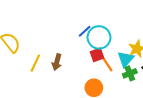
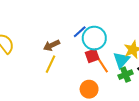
brown arrow: (57, 62) -> (52, 45), moved, turned 49
yellow line: (35, 63) -> (51, 64), moved

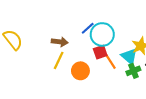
brown arrow: (52, 45) -> (60, 42), turned -147
cyan triangle: (121, 60) -> (129, 56), turned -30
orange circle: (89, 89) -> (80, 71), moved

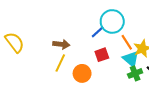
blue line: (88, 28) -> (98, 32), moved
cyan circle: (102, 34) -> (112, 21), moved
orange line: (111, 61) -> (127, 42), moved

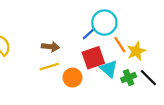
red square: (102, 55) -> (93, 58), size x1.5
cyan triangle: (131, 59) -> (109, 69), moved
yellow line: (60, 63) -> (49, 67), turned 48

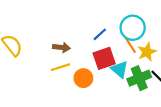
cyan circle: (104, 23) -> (133, 28), moved
green cross: (129, 78) -> (139, 78), size x1.5

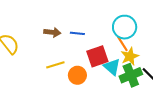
blue line: (100, 34) -> (77, 33), moved, turned 48
brown arrow: (61, 47) -> (52, 32), moved
yellow star: (147, 52) -> (130, 56), moved

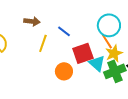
brown arrow: (52, 32) -> (32, 21), moved
blue line: (77, 33) -> (64, 31), turned 32
yellow line: (55, 65) -> (43, 43), moved, turned -54

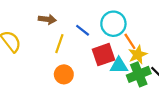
cyan circle: (109, 25) -> (113, 24), moved
cyan triangle: (97, 63) -> (119, 66), turned -42
orange circle: (64, 71) -> (64, 74), moved

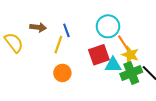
brown arrow: (47, 19) -> (38, 27), moved
blue line: (83, 30) -> (66, 30), moved, turned 32
yellow star: (138, 55) -> (130, 55), turned -30

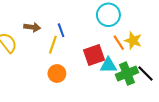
cyan circle: (108, 26) -> (108, 15), moved
yellow star: (130, 55) -> (133, 41), moved

